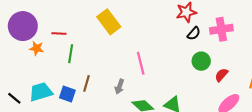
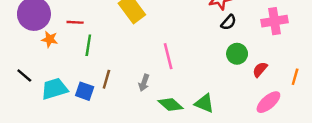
pink cross: (221, 29) -> (274, 21), moved
black line: (14, 98) -> (24, 76), moved

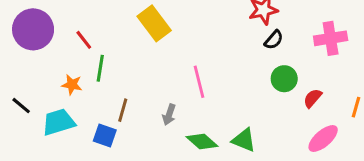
red line: (75, 22) -> (84, 40), turned 49
orange star: (50, 39) -> (72, 85), moved
blue square: (85, 91) -> (105, 136), moved

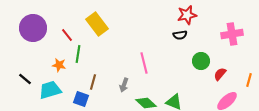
yellow rectangle: (154, 23) -> (97, 24), moved
black semicircle: (274, 40) -> (180, 35), moved, turned 40

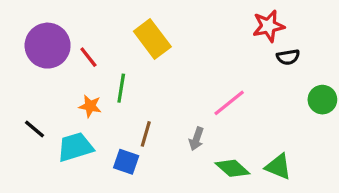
red star: (187, 15) -> (268, 26), moved
red line: (67, 35) -> (88, 57), moved
pink line: (144, 63) -> (229, 103), turned 65

